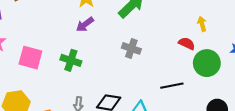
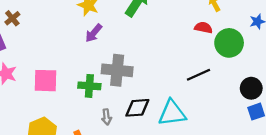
gray cross: (131, 48) -> (117, 70), moved, size x1.5
green cross: (71, 60) -> (89, 86), moved

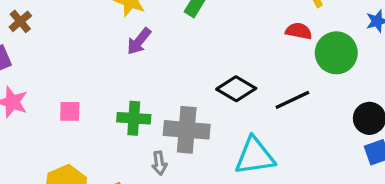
gray cross: (117, 70) -> (187, 130), moved
pink square: (46, 81) -> (70, 111), size x0.6
black diamond: (137, 108) -> (236, 89), moved, turned 35

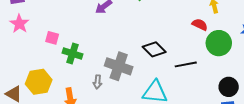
green cross: (134, 118) -> (73, 54), moved

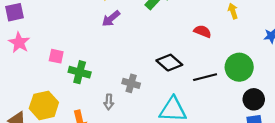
red semicircle: (200, 25) -> (203, 31), moved
green circle: (219, 43) -> (239, 67), moved
gray cross: (119, 66) -> (131, 83), size x0.6

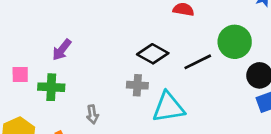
purple arrow: (111, 19) -> (62, 50), moved
gray cross: (131, 83) -> (137, 85), moved

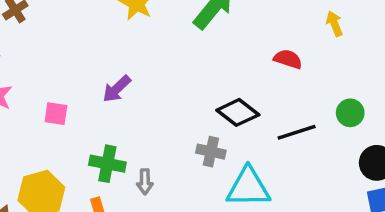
green circle: (235, 42) -> (350, 113), size x0.6
green cross: (51, 87) -> (107, 164), moved

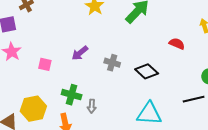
black line: (297, 132) -> (194, 99), moved
gray cross: (211, 152) -> (112, 63), moved

